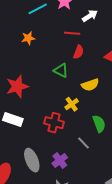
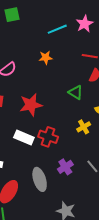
red cross: (54, 123) -> (48, 137), moved
purple cross: (60, 160) -> (65, 167), moved

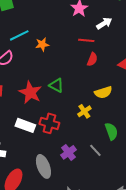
cyan line: (57, 29) -> (19, 35), moved
green triangle: (76, 92) -> (56, 85), moved
red star: (31, 105) -> (30, 92), turned -30

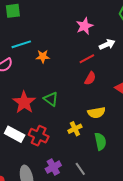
red line: (86, 40) -> (87, 59), turned -42
green semicircle: (111, 131) -> (100, 141), moved

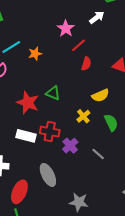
pink star: (84, 26) -> (66, 29), moved
white arrow: (107, 44) -> (97, 17), moved
purple cross: (53, 167) -> (70, 146), moved

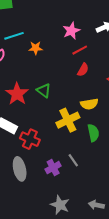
yellow cross: (83, 116) -> (68, 120), size x1.6
red cross: (50, 132) -> (30, 139), moved
purple cross: (70, 146) -> (53, 168), moved
gray star: (79, 202) -> (60, 205), moved

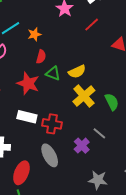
red line: (80, 50) -> (92, 25), moved
red semicircle: (83, 70) -> (41, 57), moved
yellow semicircle: (89, 104) -> (77, 72), moved

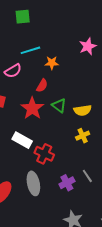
red semicircle: (41, 57) -> (42, 86), moved
yellow cross: (84, 96) -> (83, 136), size x0.6

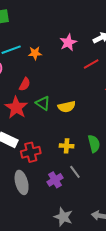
orange star: (52, 63) -> (35, 53), moved
yellow cross: (83, 136) -> (67, 146), moved, turned 32
red cross: (44, 154) -> (31, 152), turned -36

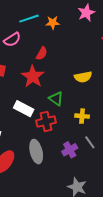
green triangle: (43, 103) -> (56, 99), moved

